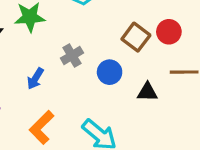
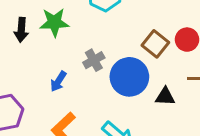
blue circle: (110, 72) -> (129, 77), size x1.6

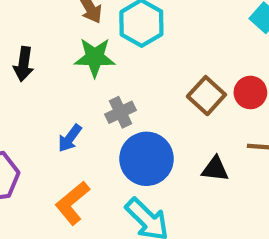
green star: (54, 22) -> (95, 57), moved
blue circle: (129, 77) -> (147, 159), moved

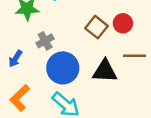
black triangle: (215, 169) -> (105, 71), size x1.5

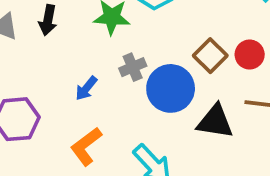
blue circle: (63, 68) -> (171, 88), moved

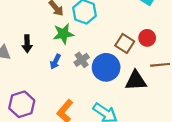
blue arrow: (86, 88) -> (55, 62), moved

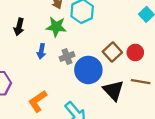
blue arrow: (55, 62) -> (41, 51), turned -32
black triangle: (136, 81) -> (113, 90), turned 35

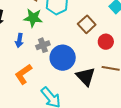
brown square: (112, 52) -> (87, 24), moved
orange L-shape: (38, 101) -> (23, 74), moved

